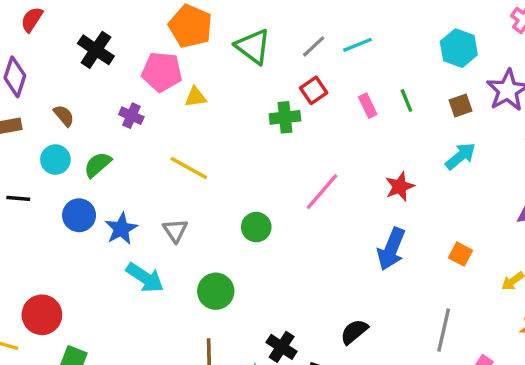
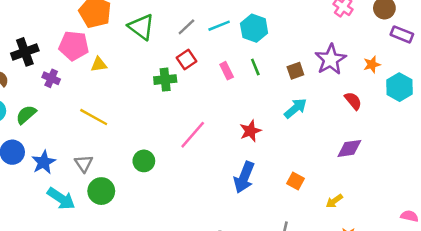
cyan hexagon: (459, 48) -> (254, 28), moved
black cross: (96, 50) -> (25, 52), moved, turned 36
green circle: (216, 291) -> (101, 191), moved

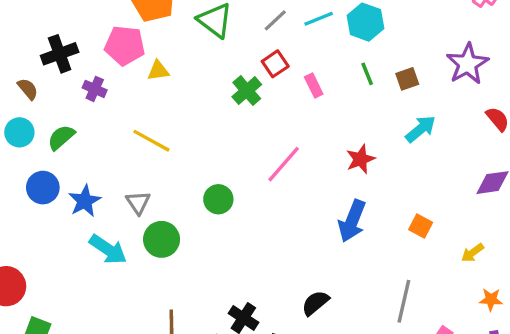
pink rectangle: (227, 71) -> (314, 86), moved
brown square: (295, 71) -> (407, 79), moved
green cross: (165, 80) -> (247, 91), turned -35

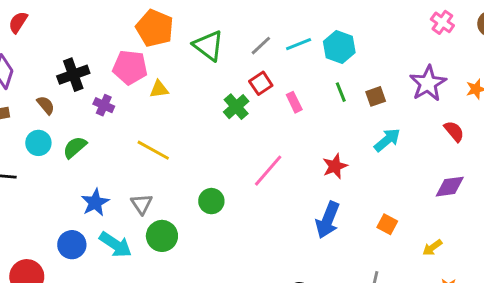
blue circle: (43, 188) -> (72, 245), moved

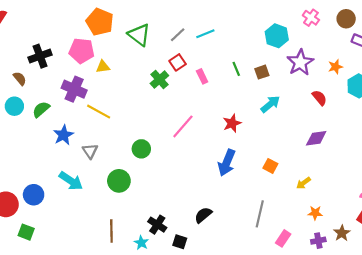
cyan hexagon: (339, 47) -> (277, 36), moved
purple cross: (104, 105) -> (74, 89), moved, size x1.6
blue star: (95, 203) -> (63, 135), moved
green circle: (162, 236) -> (119, 181), moved
blue circle: (72, 245) -> (34, 195), moved

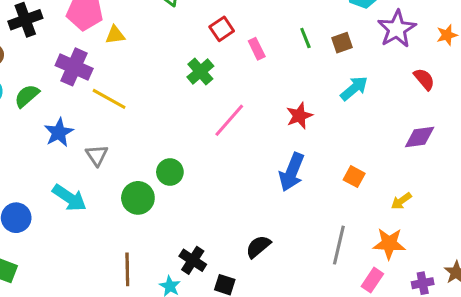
green cross: (159, 80) -> (200, 72), moved
green circle: (141, 149) -> (170, 172), moved
orange star: (315, 213) -> (389, 244), moved, size x1.5

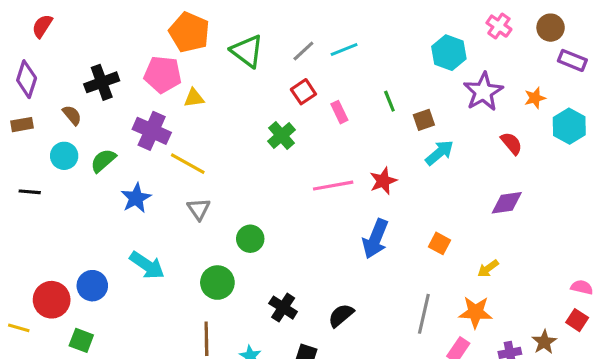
brown square: (342, 43) -> (424, 120), moved
pink line: (229, 120) -> (333, 186), moved, turned 39
gray triangle: (97, 155) -> (199, 209), moved
green circle: (138, 198) -> (217, 283), moved
black cross: (193, 260) -> (283, 308), moved

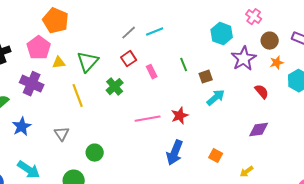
brown circle: (551, 28) -> (270, 41), moved
green triangle: (247, 51) -> (88, 62), moved, turned 35
pink pentagon: (163, 75) -> (39, 48), turned 30
yellow line: (188, 164) -> (78, 96), moved, turned 40

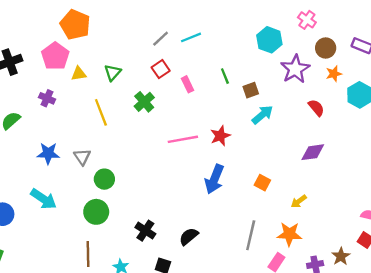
green triangle: (88, 62) -> (113, 73), size x0.7
purple cross: (32, 84) -> (47, 98), size x0.6
blue star: (22, 127) -> (48, 153), moved, turned 30
green circle: (95, 153) -> (104, 179), moved

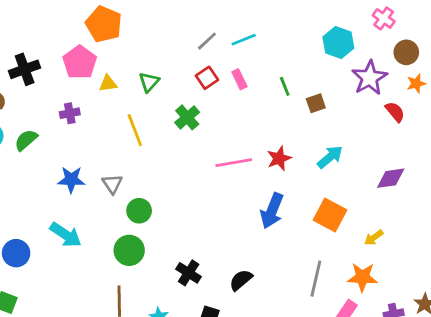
pink rectangle: (188, 84) -> (239, 79), moved
purple cross: (47, 98) -> (70, 113), turned -35
red semicircle: (316, 108) -> (395, 112), moved
cyan arrow: (262, 115) -> (330, 157), moved
orange square: (262, 183) -> (330, 215), size x1.6

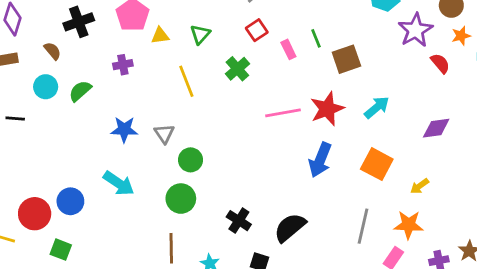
pink rectangle: (239, 79) -> (288, 49), moved
green line: (285, 86) -> (316, 38), moved
brown square: (316, 103) -> (346, 59), moved, size x1.5
red star: (279, 158) -> (327, 109), size x1.4
black semicircle: (241, 280) -> (290, 227), size x1.4

